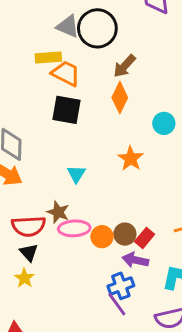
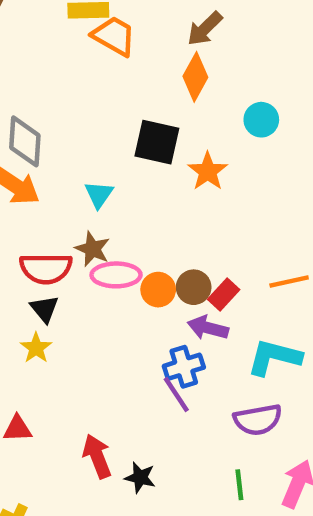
black square: (66, 110) -> (157, 142), moved
cyan triangle: (76, 174) -> (99, 194), moved

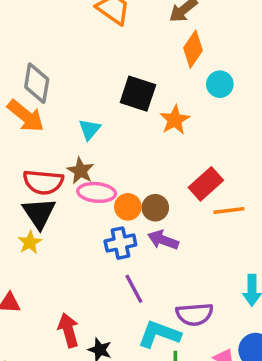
orange diamond: (195, 77) -> (193, 49), moved
red rectangle: (224, 294) -> (206, 184), moved, size x1.4
black triangle: (44, 309) -> (39, 213), size x1.5
cyan L-shape: (274, 357) -> (159, 334), moved
blue cross: (184, 367) -> (120, 243), moved

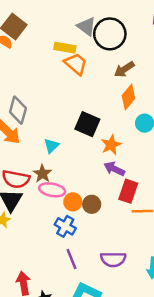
red rectangle: (206, 184) -> (128, 191), turned -35
purple arrow: (163, 240) -> (114, 169), moved
blue cross: (120, 243) -> (65, 226), turned 36
purple semicircle: (195, 314) -> (113, 259), moved

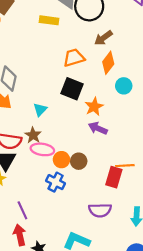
orange trapezoid: (76, 64) -> (74, 58), moved, turned -55
red rectangle: (128, 191) -> (114, 177), moved
purple line: (71, 259) -> (22, 210), moved

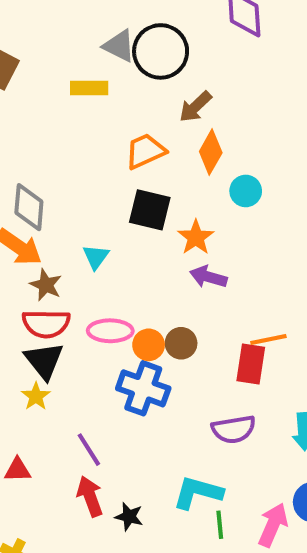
brown star: (33, 135) -> (46, 285), moved
blue cross: (56, 182) -> (143, 388), size x1.4

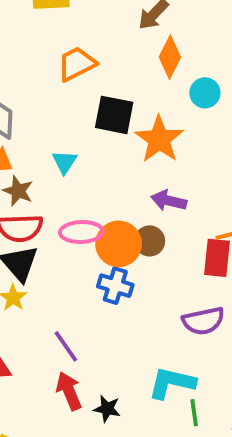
orange trapezoid: (145, 151) -> (77, 64), moved
orange star: (196, 237) -> (159, 139), size x1.4
purple arrow: (208, 277) -> (169, 201), moved
orange circle: (149, 345) -> (119, 244), size x1.5
blue cross: (143, 388) -> (115, 286), size x0.7

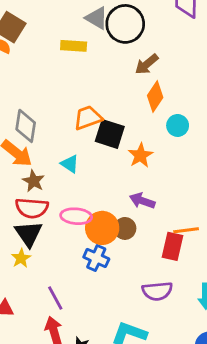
orange trapezoid: (77, 64) -> (88, 118), moved
orange star: (159, 139) -> (140, 155), size x0.7
cyan triangle: (65, 162) -> (70, 164), turned -36

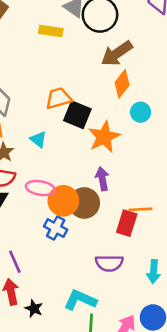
brown arrow: (147, 64) -> (117, 53), size x1.4
orange star: (140, 155) -> (104, 137), size x1.4
purple arrow: (142, 201) -> (102, 179), turned 55
brown circle: (125, 228) -> (84, 203), size x1.5

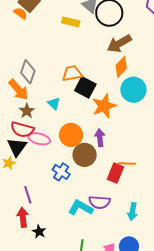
cyan circle: (141, 112) -> (133, 90), size x1.6
pink ellipse: (40, 188) -> (39, 139), moved
orange circle: (63, 201) -> (71, 135), moved
cyan L-shape: (80, 300) -> (81, 208), moved

